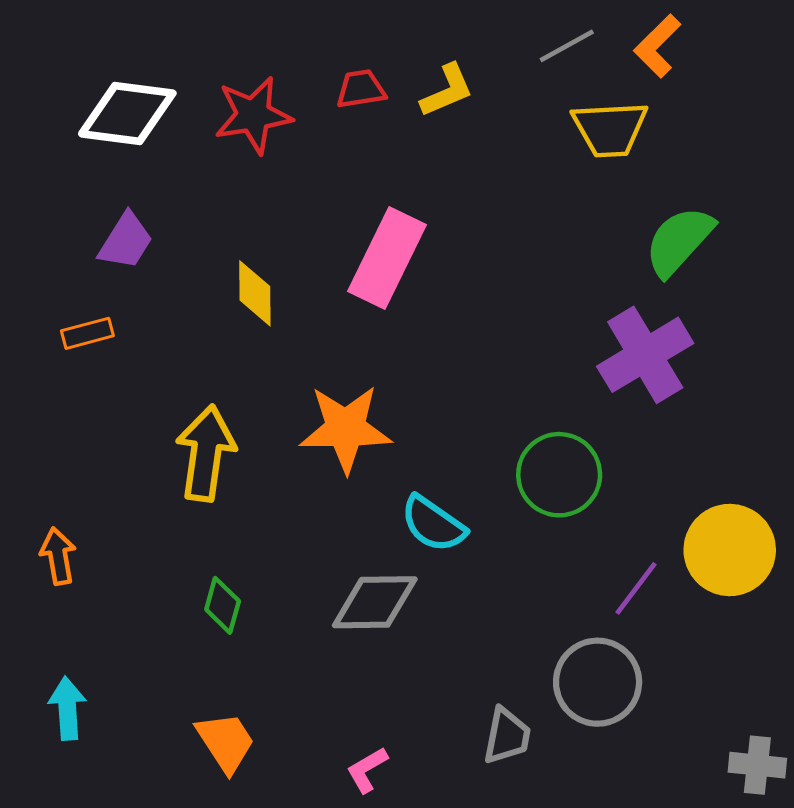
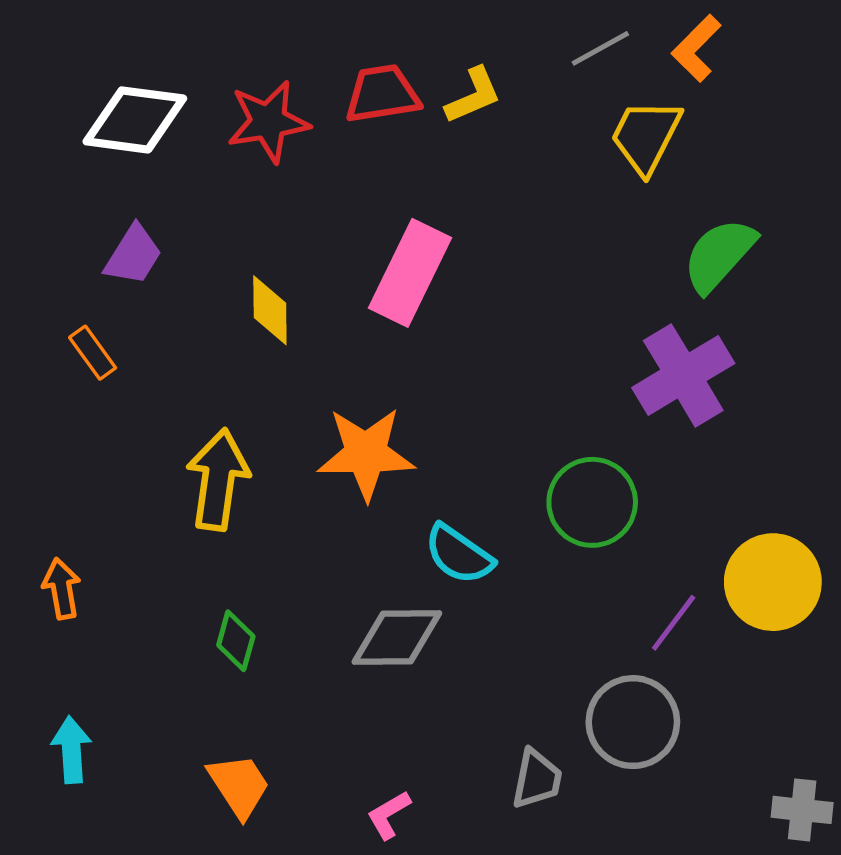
red trapezoid: (361, 89) -> (382, 94), size x1.4
yellow trapezoid: (610, 129) -> (646, 136), turned 120
orange rectangle: (87, 333) -> (93, 353), turned 69

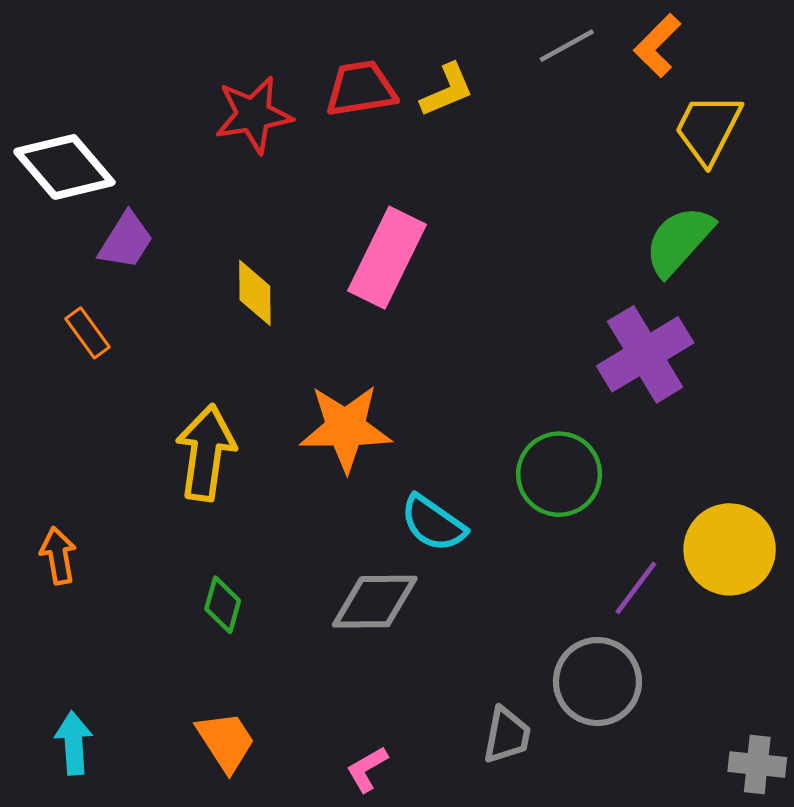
white diamond: (135, 120) -> (64, 167), moved, turned 42
yellow trapezoid: (646, 136) -> (708, 129), moved
cyan arrow: (71, 750) -> (74, 743), moved

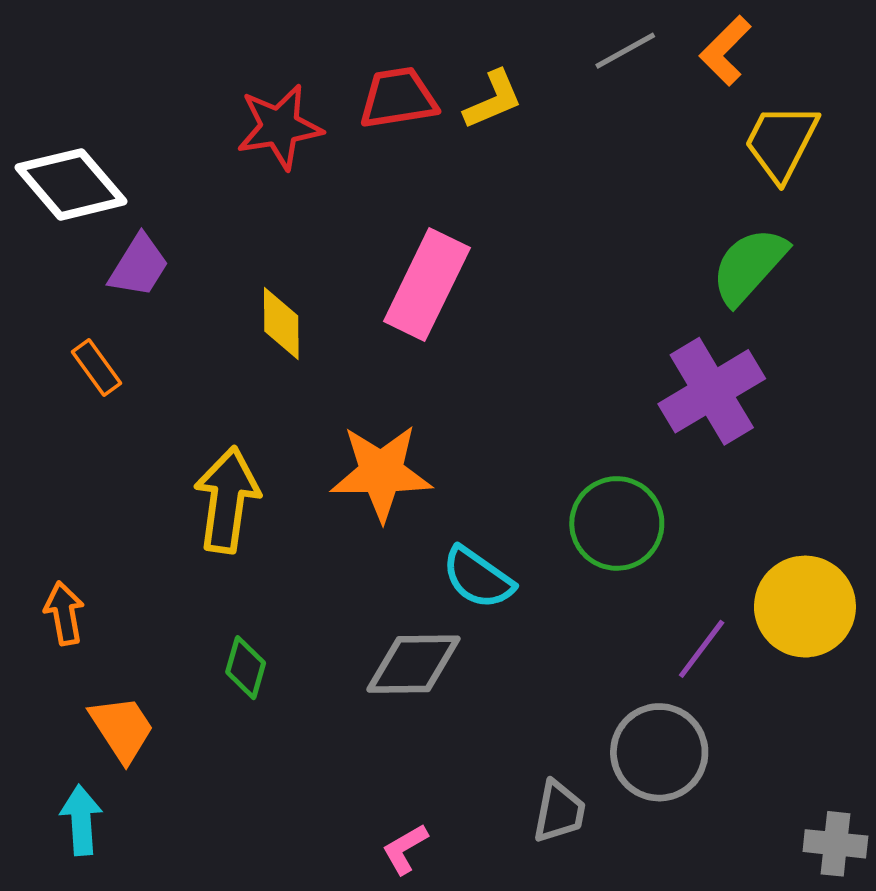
orange trapezoid: (226, 741) -> (122, 729), moved

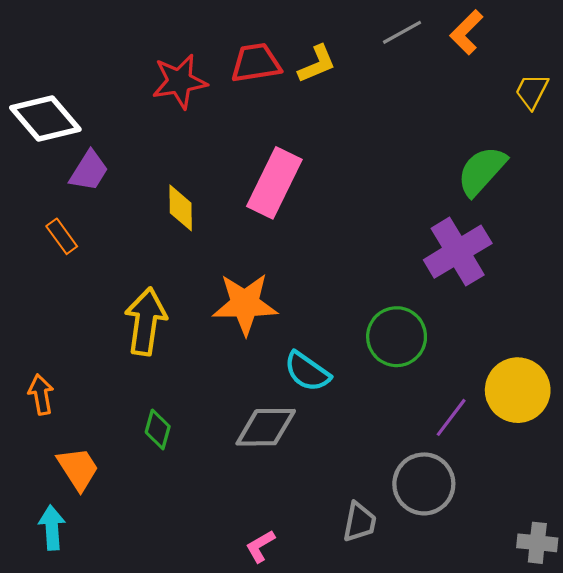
yellow trapezoid: (781, 142) -> (532, 91), moved, size x0.7

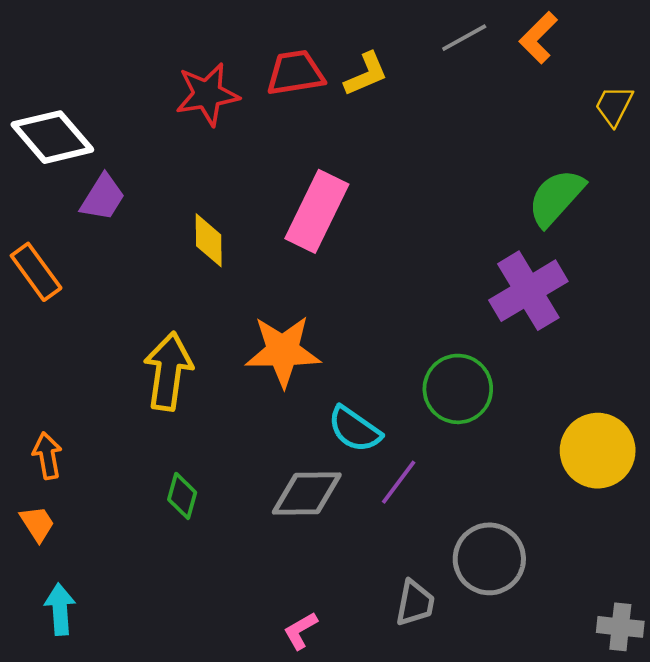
orange rectangle: (62, 236) -> (36, 272), moved, size x1.4
purple line: (451, 417) -> (399, 482), moved
orange trapezoid: (78, 469) -> (37, 524), moved, size x0.7

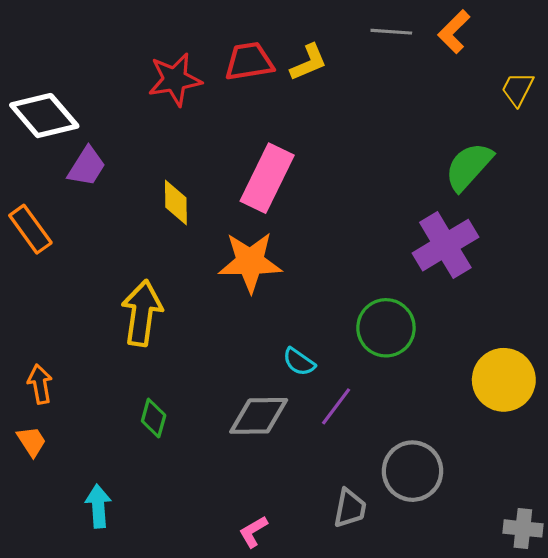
gray line: (464, 38) -> (391, 32), turned 33
orange star: (283, 351) -> (250, 262), moved
cyan semicircle: (355, 429) -> (299, 362), size x0.7
cyan arrow: (60, 609) -> (98, 506), moved

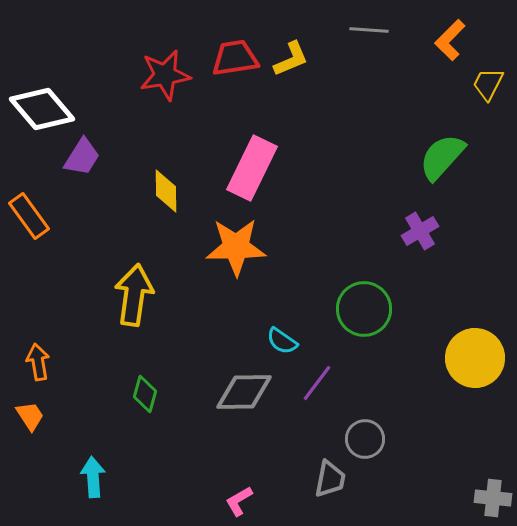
orange L-shape: (454, 32) -> (450, 40), moved
purple cross: (445, 245) -> (420, 231), size x0.6
gray circle: (413, 471) -> (365, 439), moved, size x0.7

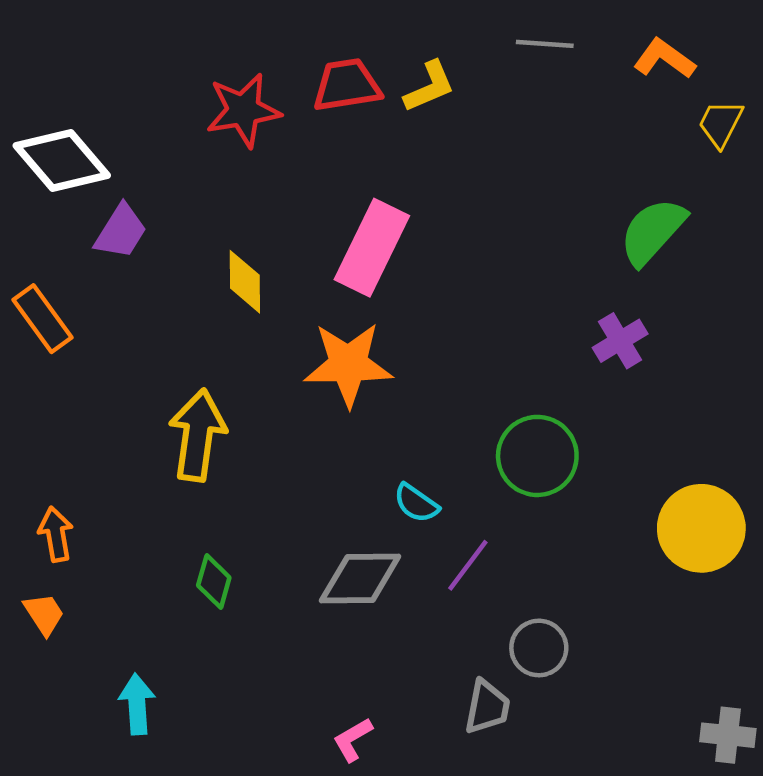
orange L-shape: (450, 40) -> (664, 59), turned 81

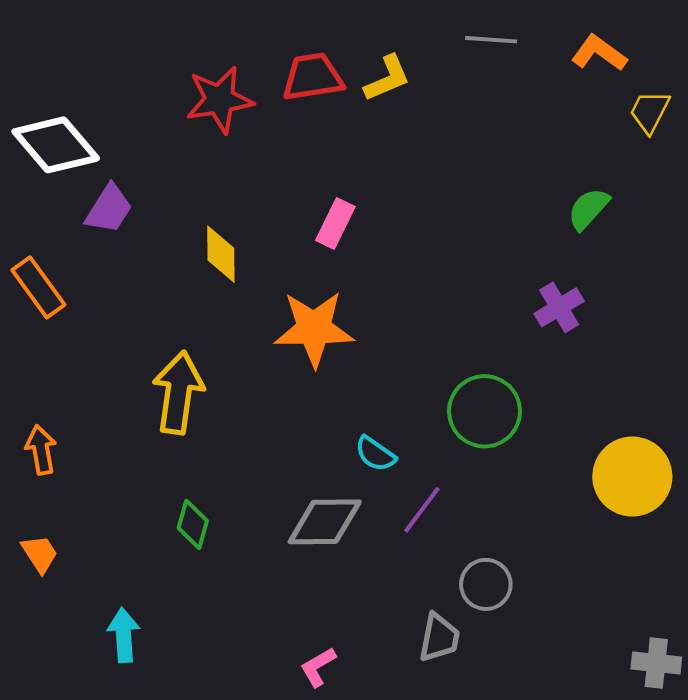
green semicircle: (653, 231) -> (588, 209), size x0.7
pink rectangle: (372, 248) -> (335, 223), size x0.6
orange arrow: (56, 534) -> (41, 450), moved

